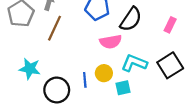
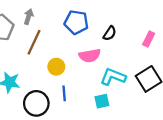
black semicircle: (131, 19) -> (110, 33), size x0.6
yellow circle: (104, 73) -> (56, 67), moved

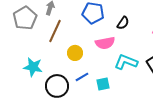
blue line: (64, 93) -> (82, 77), turned 64
cyan square: (102, 101) -> (103, 84), moved

